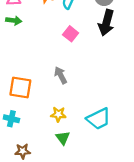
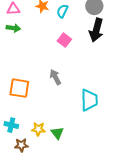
yellow star: (58, 114) -> (38, 129), moved
cyan cross: (11, 119) -> (11, 125), moved
cyan trapezoid: (99, 119) -> (89, 100), moved, turned -65

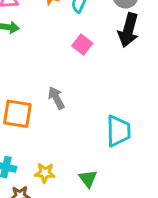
gray arrow: (55, 77) -> (56, 98), moved
green triangle: (57, 133) -> (88, 179), moved

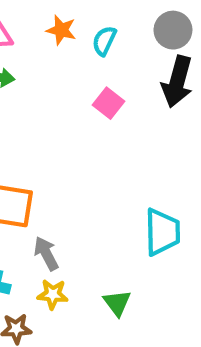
gray arrow: (56, 98) -> (46, 254), moved

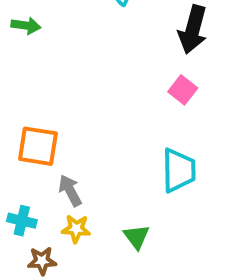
pink square: (109, 103) -> (183, 90), moved

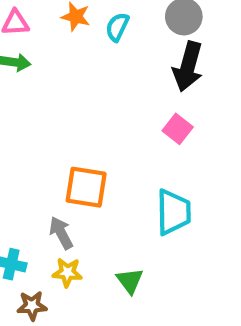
orange square: (38, 146) -> (86, 187), moved

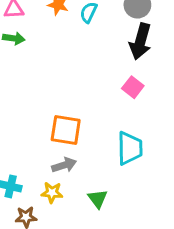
gray arrow: (61, 233) -> (64, 165), moved, turned 100

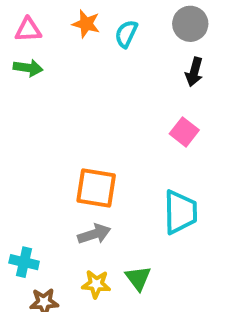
black arrow: (140, 41) -> (194, 72), size x0.6
yellow star: (52, 193) -> (96, 284), moved

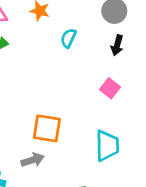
cyan semicircle: (126, 34) -> (68, 38), moved
gray arrow: (94, 234) -> (33, 160), moved

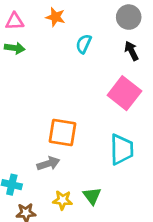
black arrow: (117, 45) -> (131, 51), turned 138
pink square: (110, 88) -> (124, 93), size x1.6

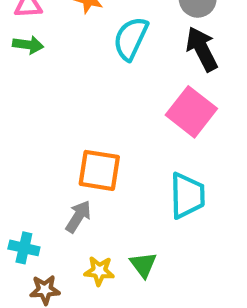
cyan semicircle: (84, 44) -> (131, 39), size x1.5
black arrow: (131, 51) -> (202, 49), size x1.5
gray arrow: (48, 163) -> (78, 216), turned -40

